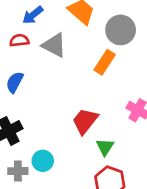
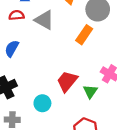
green triangle: (105, 147) -> (90, 91), moved
cyan circle: (43, 161) -> (42, 103), moved

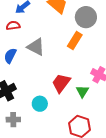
gray triangle: (44, 20) -> (36, 47), moved

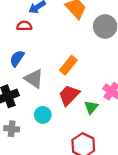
orange rectangle: (75, 41) -> (68, 65), moved
gray triangle: (36, 47) -> (34, 79), moved

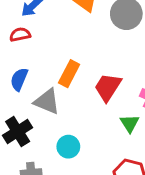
orange rectangle: (68, 65) -> (69, 74), moved
red trapezoid: (69, 95) -> (108, 87), moved

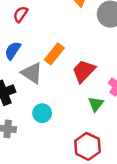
red semicircle: (20, 35) -> (21, 14), turned -56

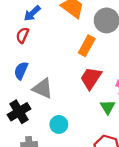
orange rectangle: (54, 54) -> (87, 46), moved

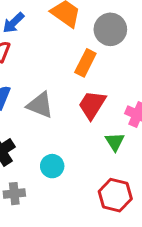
gray triangle: (43, 88) -> (40, 105), moved

